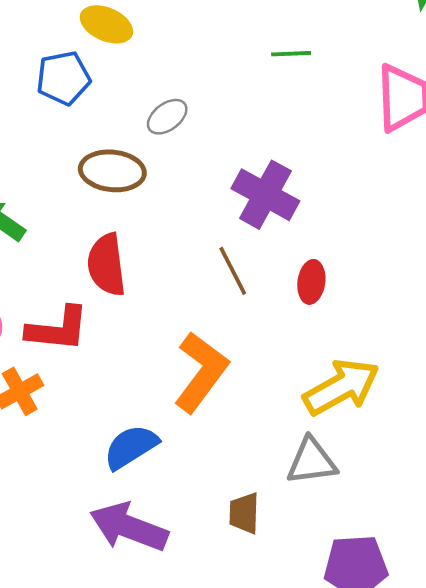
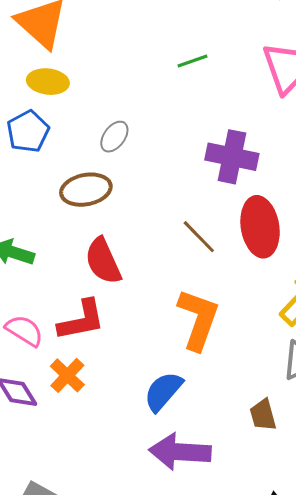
purple cross: (265, 195) -> (232, 157), moved
red ellipse: (311, 282) -> (260, 227), size x1.8

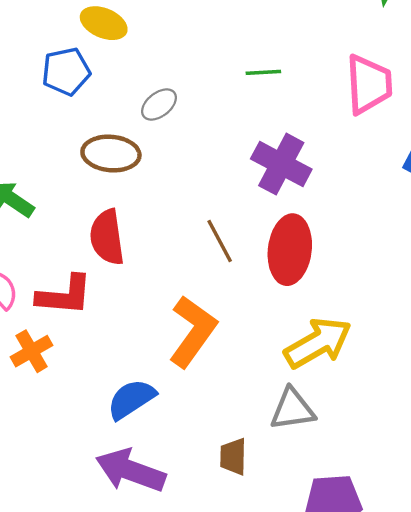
green line: (192, 61) -> (263, 72), moved

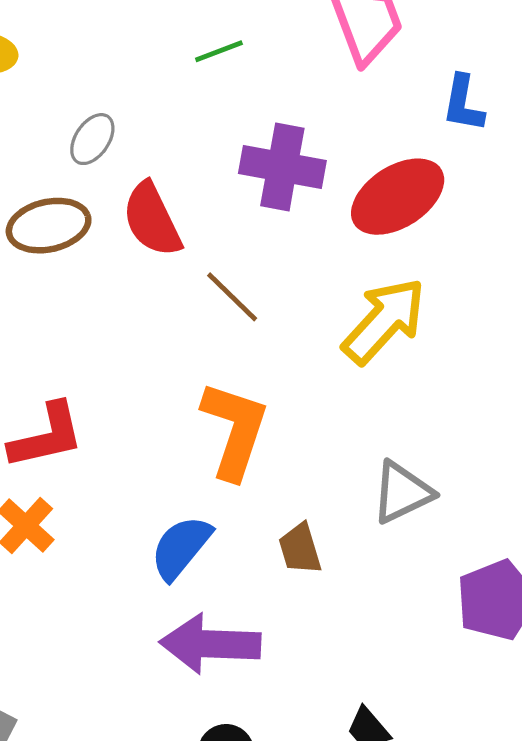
red semicircle: (107, 237) -> (152, 220), moved
red ellipse: (290, 250) -> (398, 197), moved, turned 68
yellow arrow: (318, 343) -> (384, 321), moved
brown trapezoid: (233, 457) -> (300, 549), moved

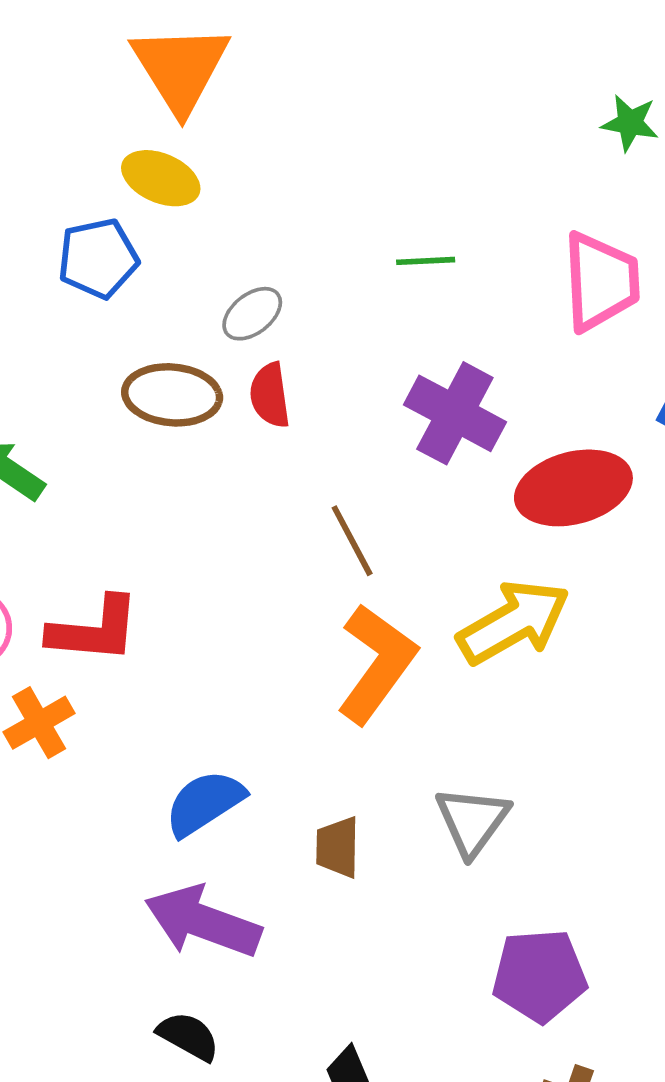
red semicircle: (152, 220) -> (270, 395), moved, size x0.7
orange L-shape: (235, 430) -> (377, 664), moved
gray triangle: (402, 492) -> (472, 821), turned -46

